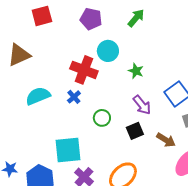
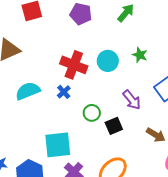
cyan circle: (108, 51) -> (108, 61), moved
green star: (136, 71) -> (140, 55), moved
black square: (135, 131) -> (114, 126), moved

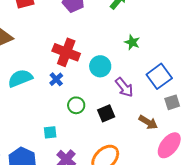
cyan circle: (108, 61) -> (100, 66), moved
green circle: (92, 113) -> (76, 105), moved
cyan square: (58, 145) -> (50, 132), size x0.5

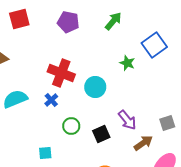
blue square: (159, 76) -> (154, 45), moved
purple arrow: (124, 87) -> (127, 120), moved
brown arrow: (148, 122) -> (143, 143), turned -66

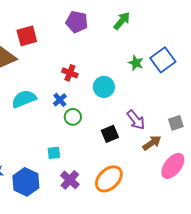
red square: (19, 19) -> (27, 36), moved
blue square: (154, 45) -> (163, 60), moved
red cross: (61, 73) -> (70, 73), size x0.6
green circle: (71, 126) -> (73, 117), moved

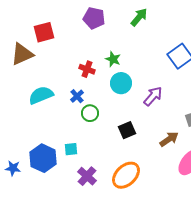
green star: (136, 63) -> (113, 59), moved
purple arrow: (136, 120) -> (153, 96), moved, turned -100
blue hexagon: (26, 182) -> (43, 158), moved

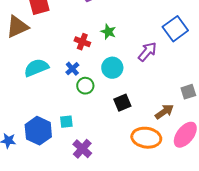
cyan circle: (121, 83) -> (112, 68), moved
purple arrow: (153, 96) -> (147, 52), moved
orange ellipse: (126, 175) -> (146, 138), moved, turned 52

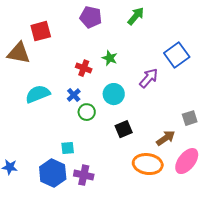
brown triangle: (17, 27) -> (19, 53), turned 35
blue hexagon: (38, 131) -> (53, 173), moved
purple cross: (82, 149) -> (84, 175), turned -30

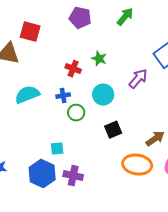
red square: (41, 31) -> (30, 32), turned 30
blue cross: (74, 95) -> (63, 96), turned 32

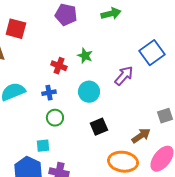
green arrow: (125, 17) -> (111, 14), turned 36
green circle: (76, 113) -> (55, 118), moved

